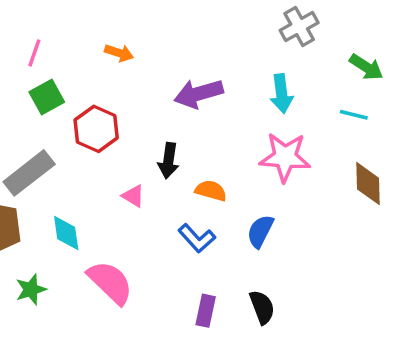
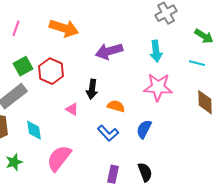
orange arrow: (119, 53) -> (64, 28), size x1.8
green square: (47, 97) -> (23, 66), moved
pink semicircle: (110, 282) -> (59, 158), turned -96

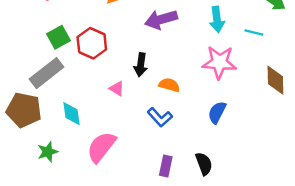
cyan line: (197, 63) -> (254, 33), moved
blue semicircle: (144, 129) -> (217, 112), moved

